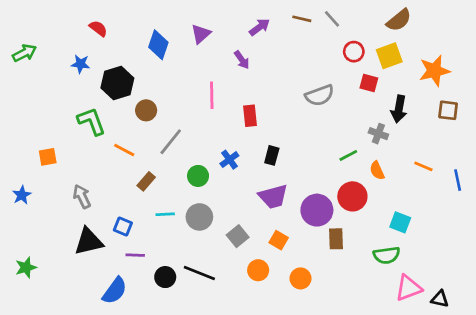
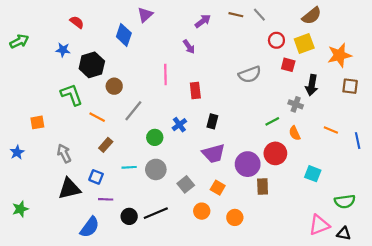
purple triangle: (201, 34) -> (145, 15), moved
brown rectangle: (146, 181) -> (106, 145), moved
green semicircle: (387, 255) -> (345, 201), moved
black line: (199, 273) -> (156, 213), turned -45

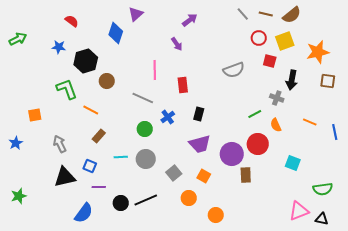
brown line: (236, 15) -> (266, 14), moved
gray line: (133, 111) -> (143, 98), moved, turned 75
orange circle: (235, 217) -> (216, 215), moved

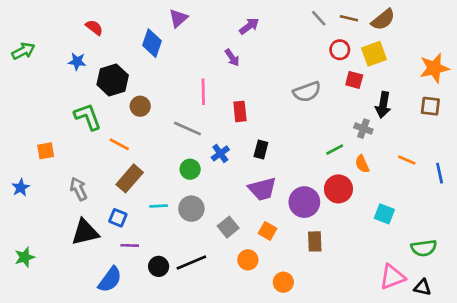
orange star: (318, 52) -> (434, 68), moved
brown rectangle: (99, 136) -> (130, 178), size x1.5
brown rectangle: (246, 175) -> (315, 241), moved

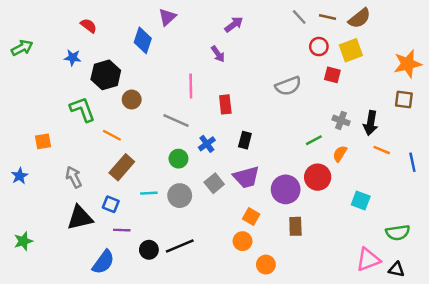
black arrow: (383, 105) -> (371, 123), moved
orange semicircle: (362, 164) -> (340, 154), turned 56
gray square: (228, 227) -> (214, 183), moved
orange circle: (248, 260) -> (243, 241), moved

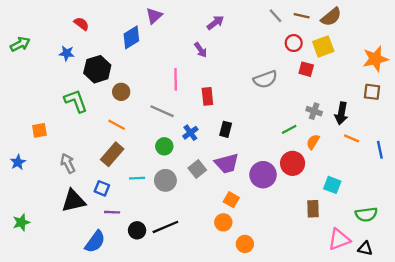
blue diamond: (143, 40) -> (131, 37), turned 40
orange line: (112, 135) -> (117, 125), moved
brown rectangle: (295, 226) -> (313, 209), moved

